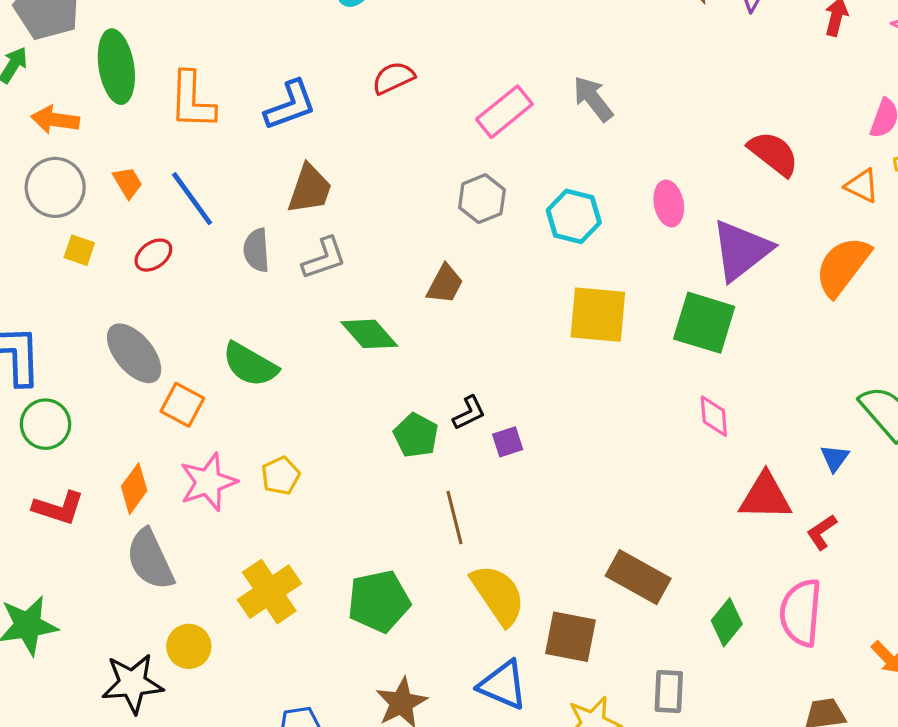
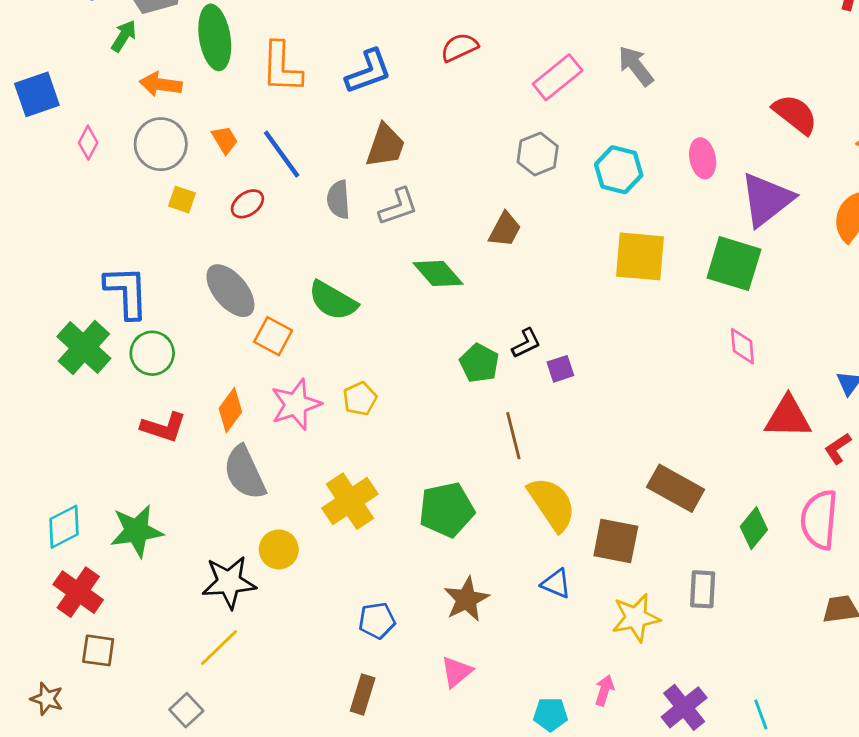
blue triangle: (503, 685) -> (556, 584), size x0.7

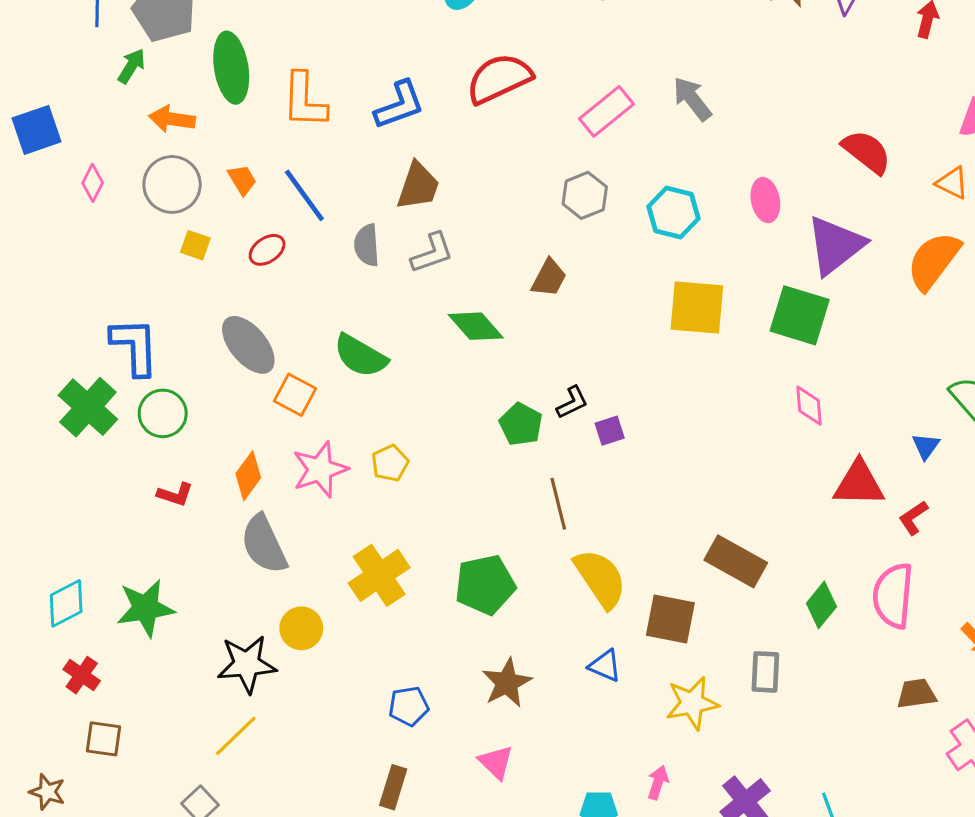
red semicircle: (459, 47) -> (499, 79), size x1.6
red L-shape: (164, 427) -> (175, 494), size x0.7
red cross: (78, 592) -> (82, 675), size x0.7
pink triangle: (457, 672) -> (496, 762), turned -36

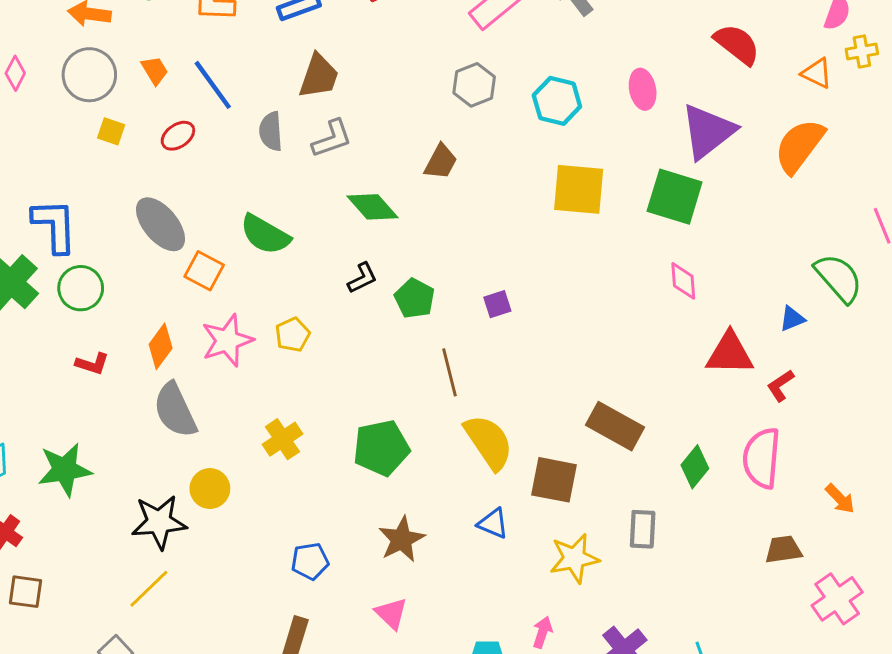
black L-shape: (572, 403) -> (362, 278), moved
blue triangle: (926, 446) -> (792, 319), turned 32
yellow cross: (379, 575) -> (282, 439), size x0.7

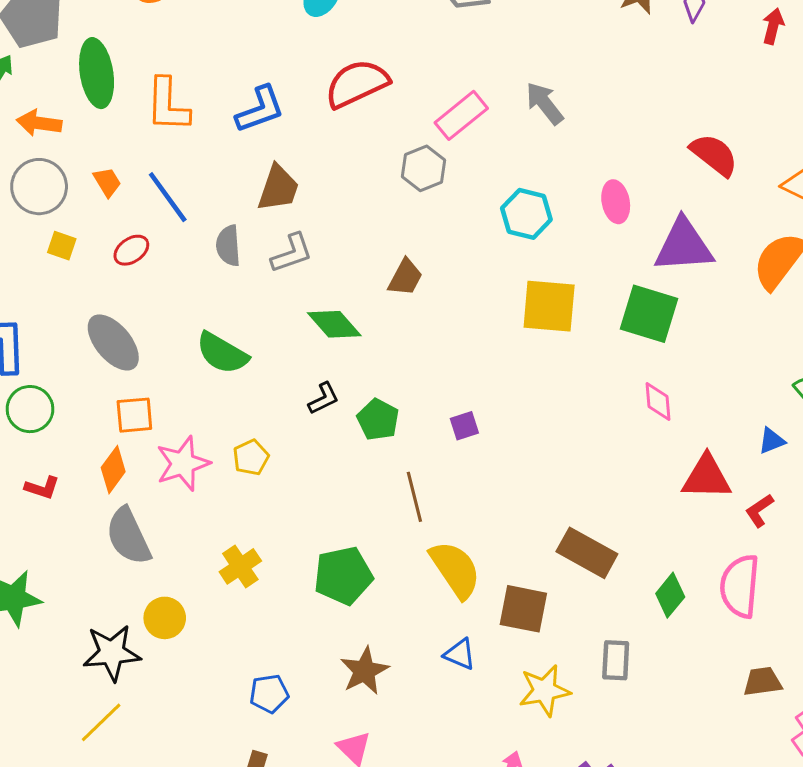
gray hexagon: (474, 85) -> (423, 168), moved
purple triangle: (708, 131) -> (684, 246), turned 34
orange square: (204, 271) -> (134, 415), moved, turned -33

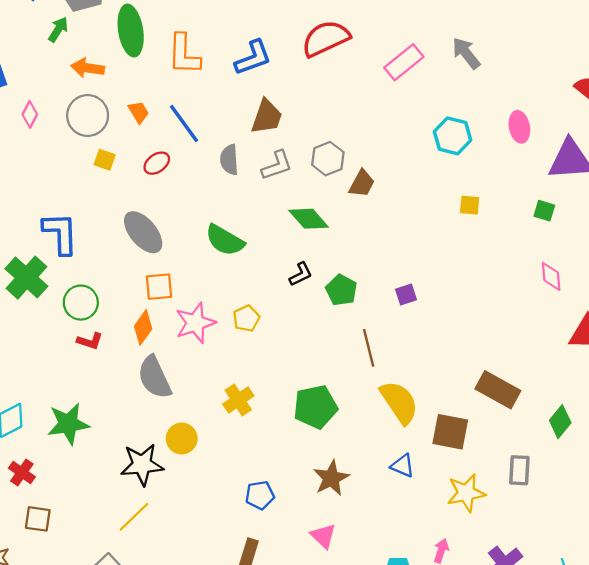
gray hexagon: (423, 168) -> (328, 159), moved
yellow square: (549, 306) -> (470, 205), size x0.5
green square: (649, 314) -> (544, 211), size x0.5
green circle: (30, 409) -> (81, 303), moved

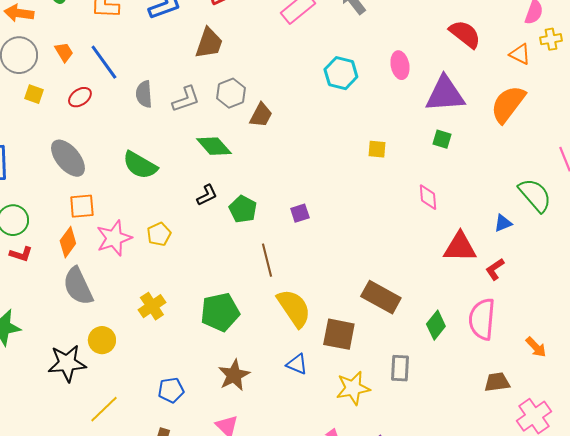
brown trapezoid: (267, 117) -> (209, 43), moved
yellow square: (470, 205) -> (377, 149), moved
green square: (544, 211) -> (442, 139), moved
yellow line: (134, 517) -> (104, 409), moved

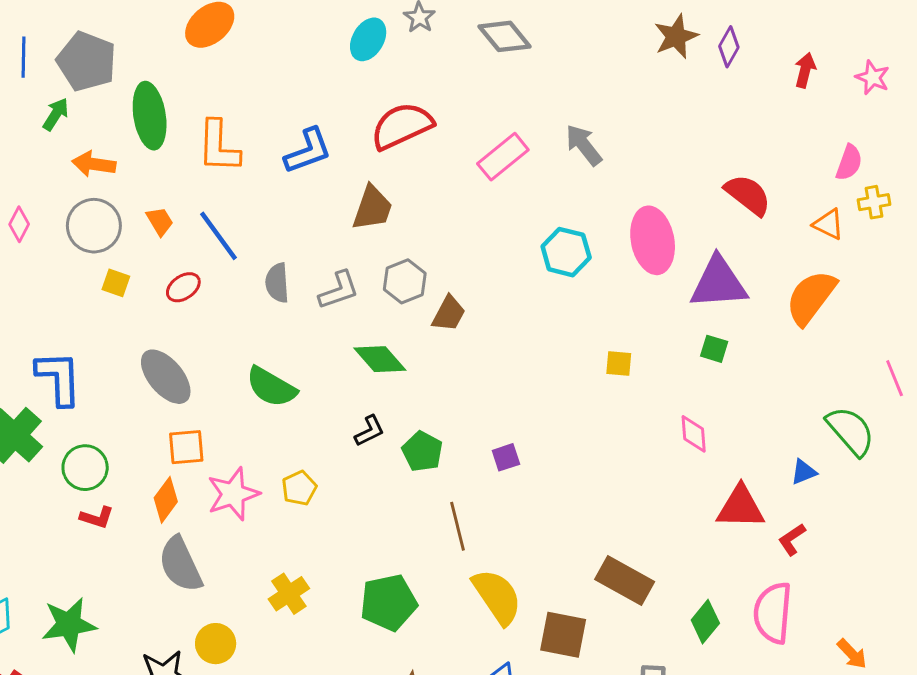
pink ellipse: (400, 65) -> (653, 240), size x1.6

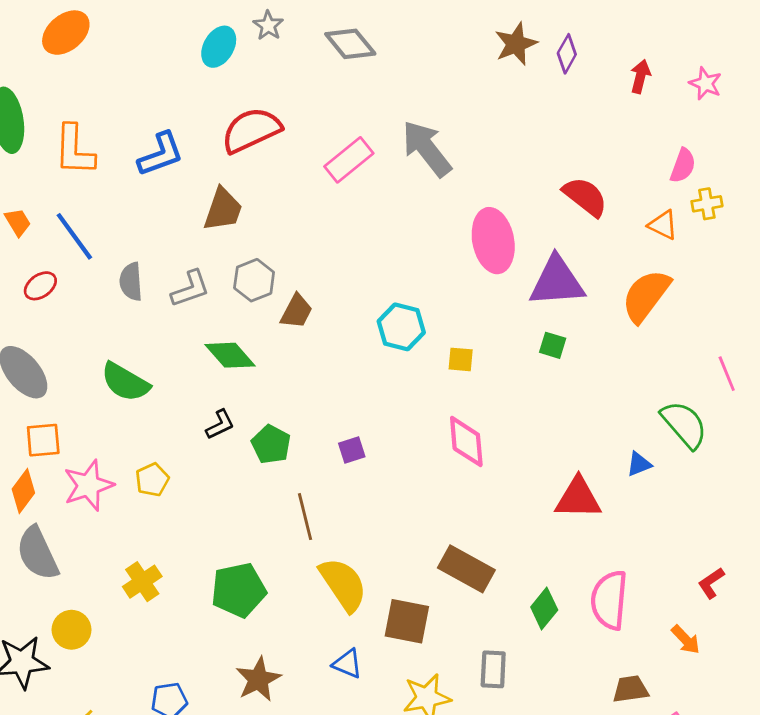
gray arrow: (584, 145) -> (427, 149), size x1.4
cyan hexagon: (566, 252) -> (401, 327), moved
pink diamond: (694, 434) -> (466, 442), moved, size x1.4
red L-shape: (792, 539) -> (711, 583), moved

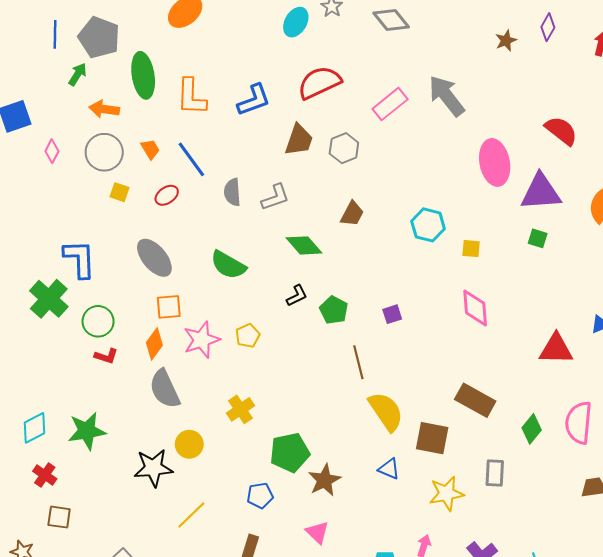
brown star: (516, 44) -> (506, 41), moved, size x0.7
gray hexagon: (254, 280) -> (344, 148), moved
green pentagon: (238, 590) -> (290, 452), moved

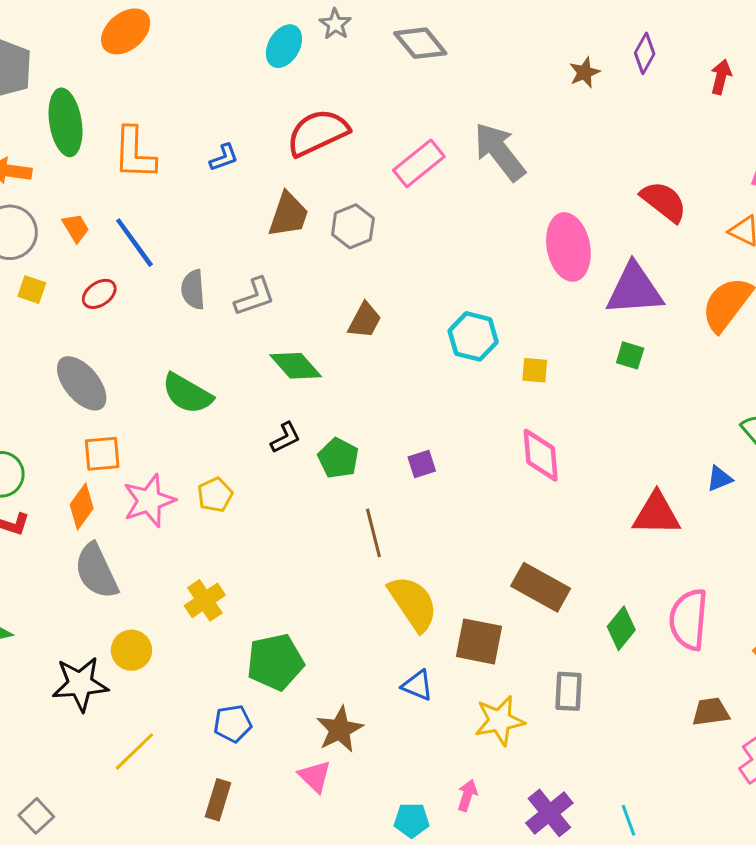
blue L-shape: (254, 100) -> (224, 158), size x0.6
brown star: (325, 480) -> (340, 729), moved

